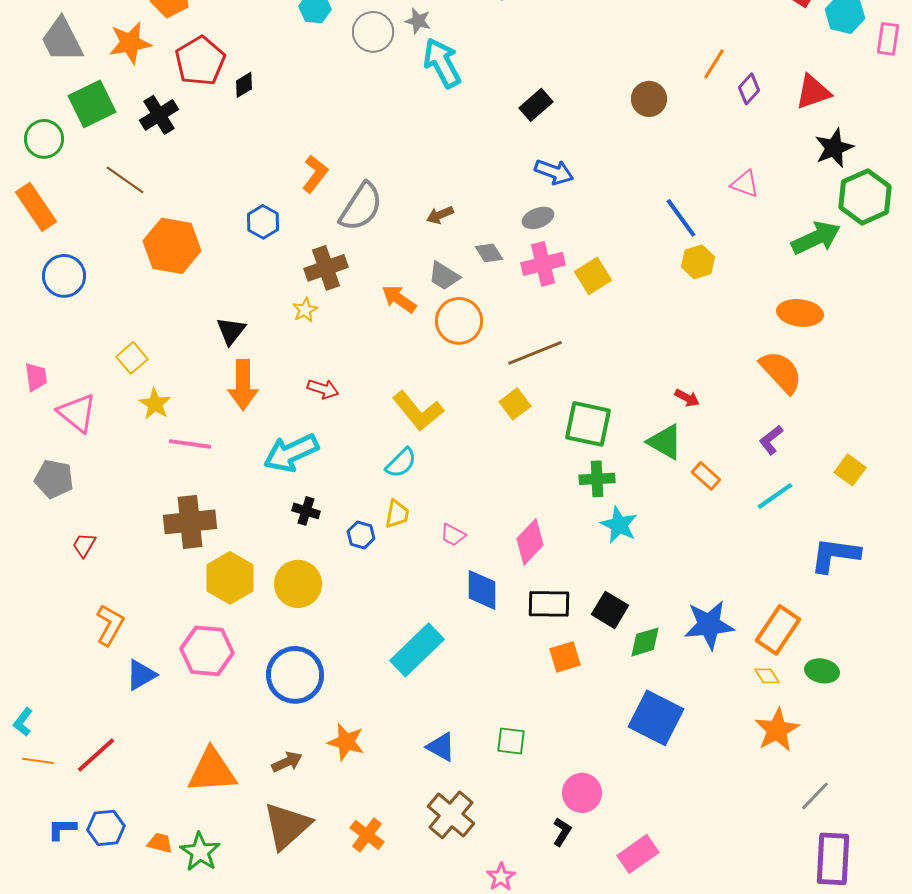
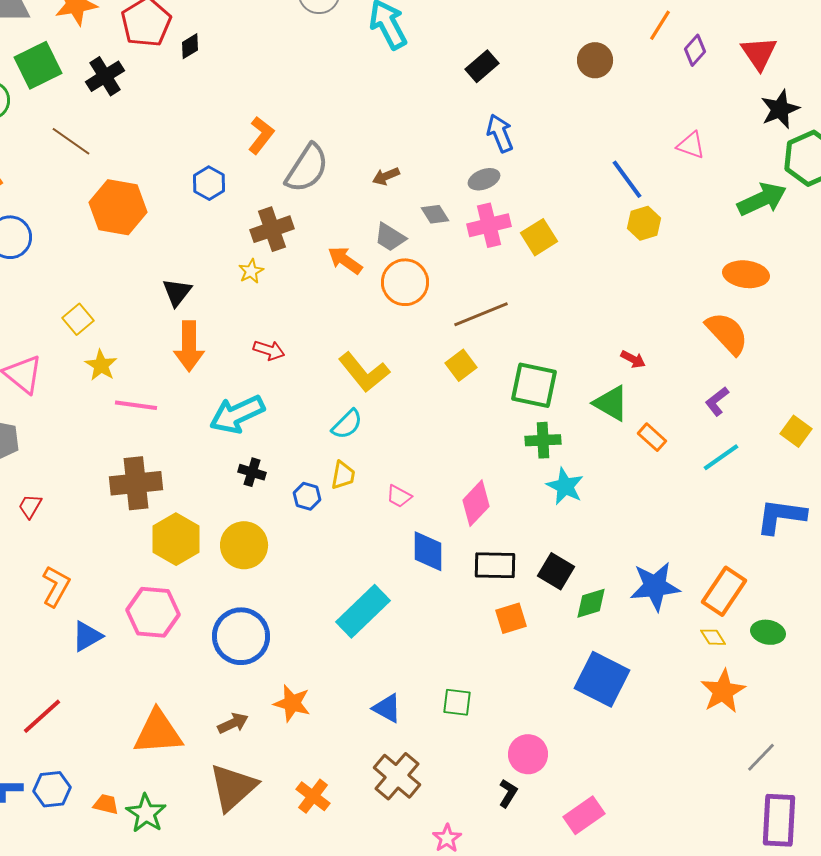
red triangle: (813, 92) -> (759, 53), turned -45
blue arrow: (554, 172) -> (500, 133), turned -132

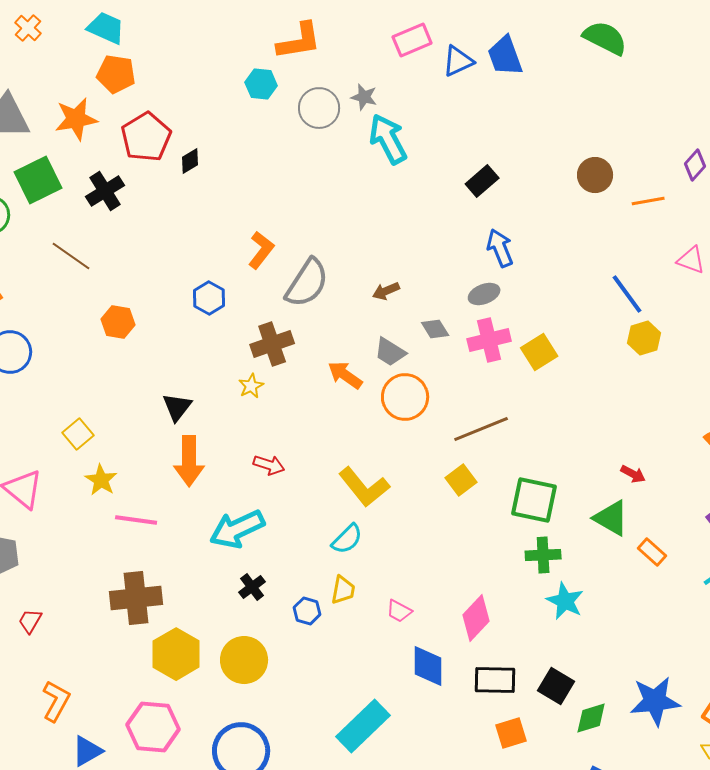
orange line: (660, 25) -> (648, 201), moved, turned 48
orange hexagon: (118, 207) -> (118, 322), size x0.6
black cross: (252, 472) -> (252, 587), turned 36

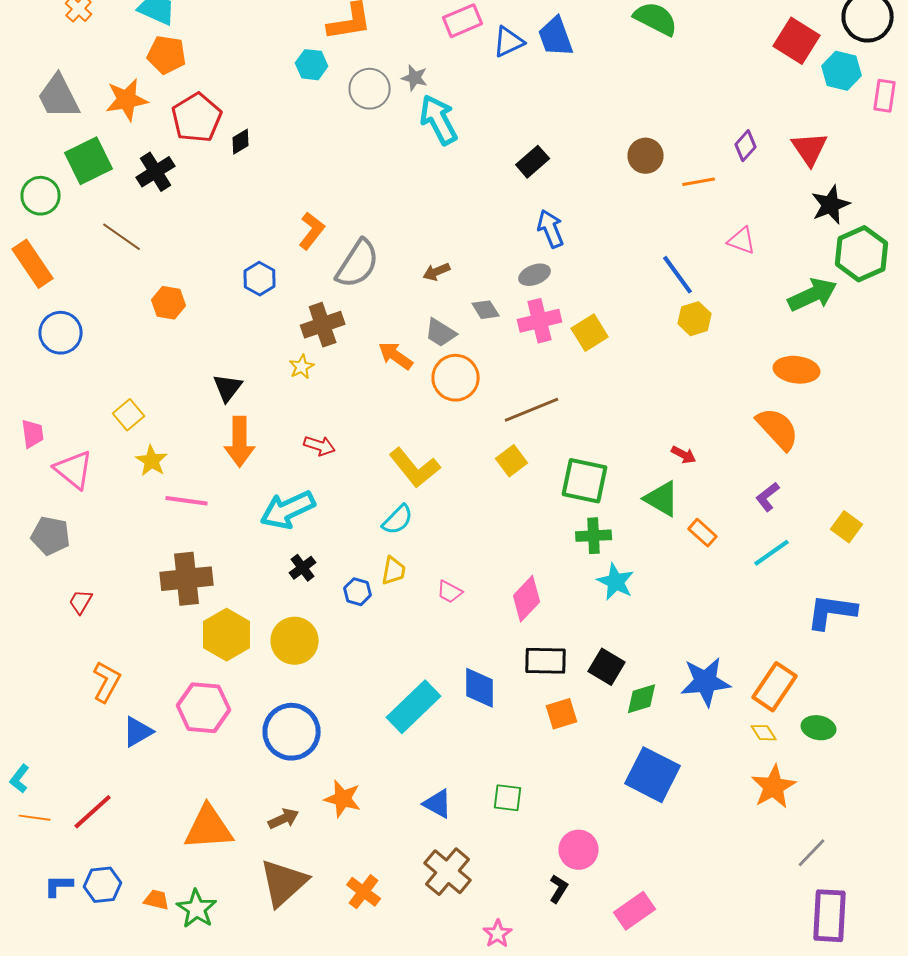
blue diamond: (428, 666) -> (480, 688), moved

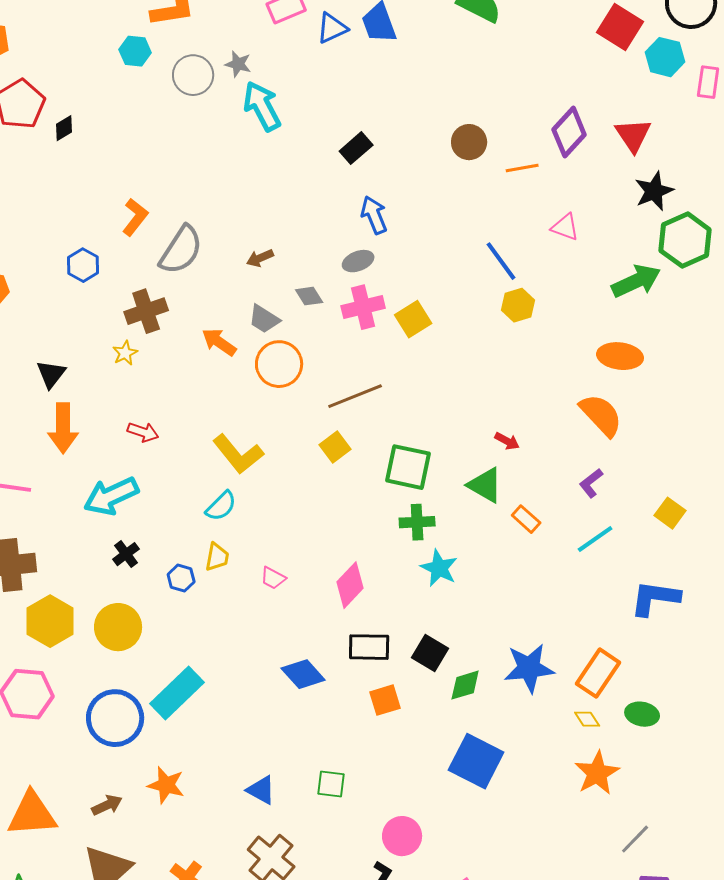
purple diamond: (746, 146) -> (569, 132), size x1.6
blue diamond: (480, 688) -> (303, 674), turned -42
cyan rectangle: (414, 707) -> (177, 693), moved

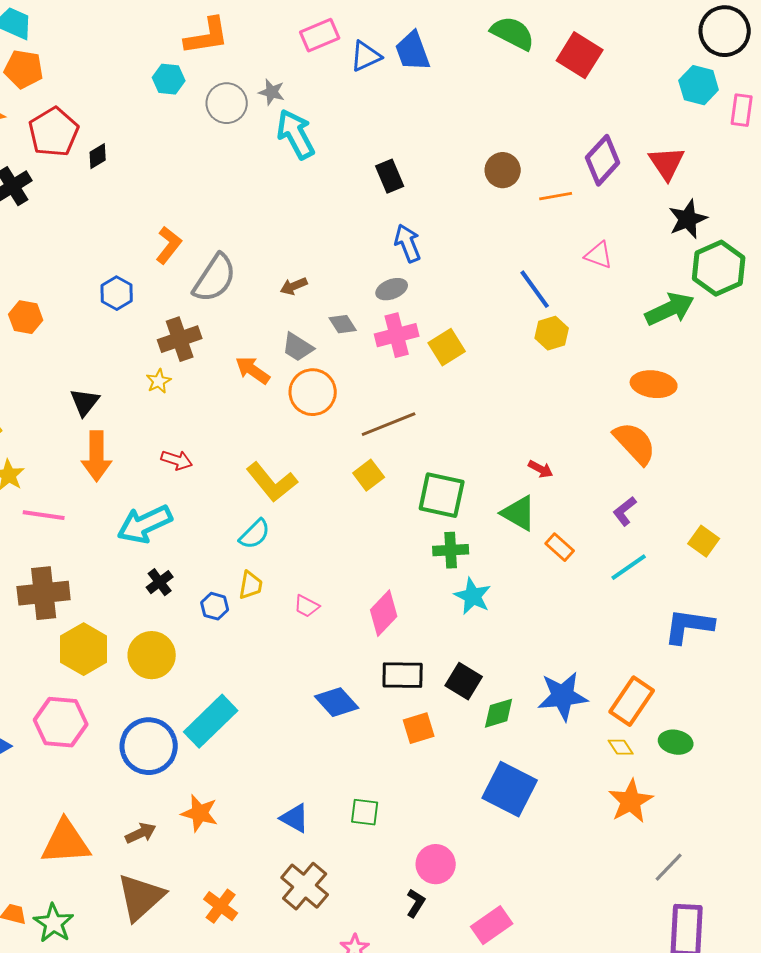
red square: (620, 27) -> (580, 55), moved
black rectangle: (356, 148) -> (390, 176), turned -72

